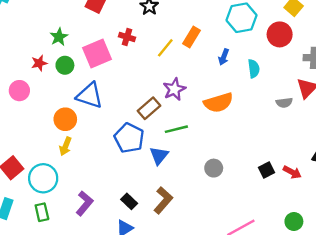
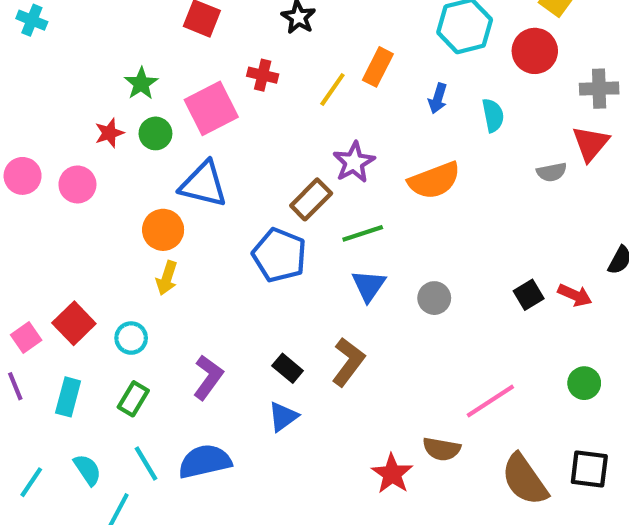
blue triangle: (159, 156) -> (369, 286), moved
cyan circle: (43, 178) -> (131, 338), size x0.6
green rectangle: (42, 212) -> (133, 399), turned 48

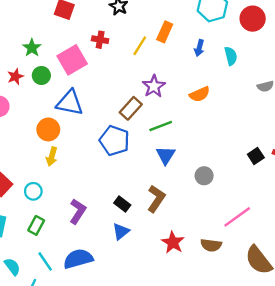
orange semicircle: (434, 180) -> (200, 94), size x0.7
gray circle: (434, 298) -> (204, 176), moved
red star: (392, 474) -> (173, 242), moved

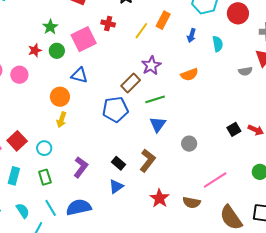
blue triangle: (70, 103) -> (79, 75), size x0.7
blue pentagon: (114, 141) -> (115, 109), turned -30
green rectangle: (36, 225) -> (45, 177), turned -49

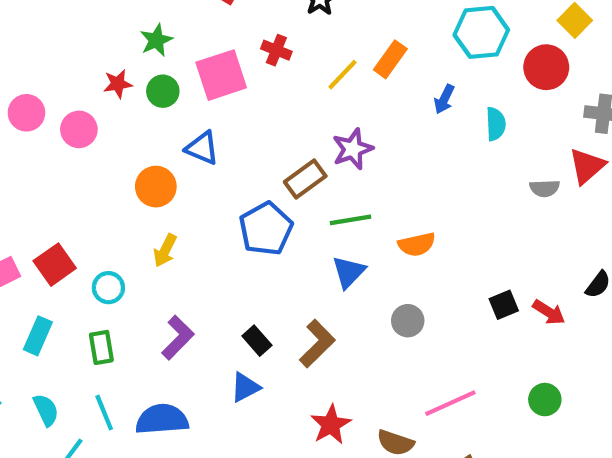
orange semicircle: (189, 75) -> (417, 244), moved
blue pentagon: (115, 109) -> (266, 229), turned -30
yellow arrow: (62, 120) -> (165, 250), moved

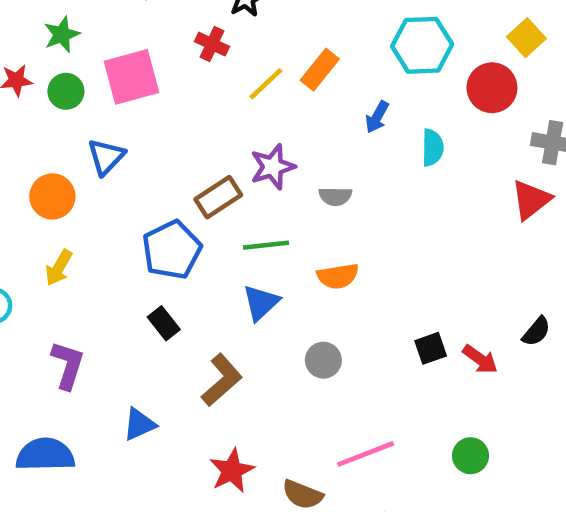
red cross: (276, 50) -> (212, 44), moved
blue triangle: (202, 148) -> (106, 157), turned 48
gray semicircle: (545, 188) -> (335, 196), moved
purple L-shape: (178, 338) -> (68, 365), turned -30
black rectangle: (257, 341) -> (164, 323), moved

